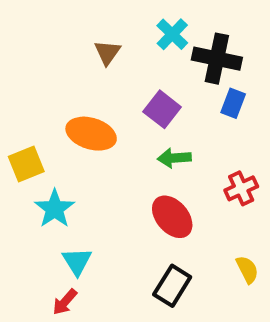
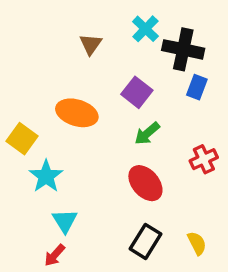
green arrow: (174, 158) -> (147, 133), turned -36
yellow square: (26, 164) -> (22, 139), turned -32
yellow semicircle: (247, 270) -> (197, 243), moved

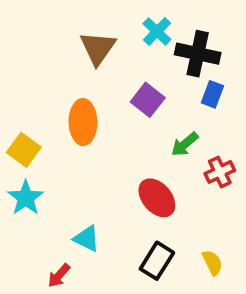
brown triangle: (91, 44) -> (98, 48), size x1.5
orange ellipse: (77, 113) -> (83, 122), turned 72
green arrow: (147, 133) -> (185, 144), moved
cyan star: (46, 176) -> (26, 198), moved
cyan triangle: (65, 221) -> (87, 239), moved, turned -32

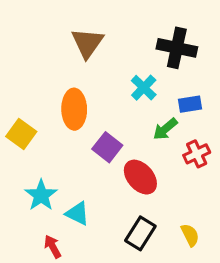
cyan cross: (157, 31) -> (144, 88), moved
blue rectangle: (212, 94) -> (190, 104), moved, turned 60
purple square: (148, 100) -> (107, 147), moved
cyan star: (26, 198) -> (41, 195), moved
red arrow: (59, 276) -> (53, 247), turned 110

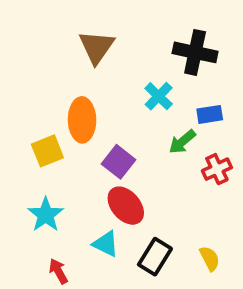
yellow square: (21, 134) -> (47, 151), moved, turned 32
red ellipse: (140, 177) -> (126, 206), moved
cyan triangle: (77, 213) -> (106, 244), moved

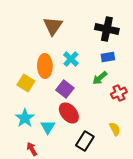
cyan cross: (159, 96) -> (71, 59), moved
blue rectangle: (210, 114) -> (108, 57), moved
yellow square: (47, 151) -> (26, 83), turned -36
cyan triangle: (106, 244) -> (48, 127), moved, turned 35
yellow semicircle: (210, 258) -> (115, 129), moved

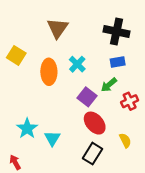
yellow square: (26, 83) -> (16, 55), moved
purple square: (65, 89) -> (87, 97), moved
red ellipse: (69, 113) -> (95, 123), moved
red arrow: (32, 149) -> (15, 162), moved

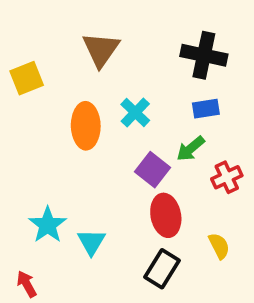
yellow square: (16, 55) -> (27, 78), moved, turned 36
red ellipse: (95, 123) -> (166, 215), turned 30

